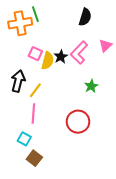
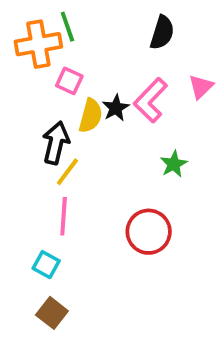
pink square: (35, 54) -> (69, 81), moved
black arrow: (18, 81) -> (56, 143), moved
brown square: (34, 158) -> (52, 313), moved

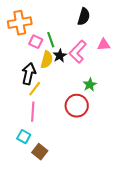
green line: (67, 27) -> (51, 40), moved
pink triangle: (201, 87) -> (104, 45), turned 40
red circle: (149, 232) -> (77, 106), moved
brown square: (52, 313) -> (40, 152), moved

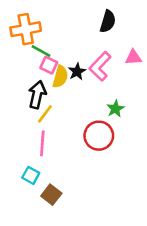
green line: (51, 40) -> (41, 51), moved, turned -42
pink square: (36, 42) -> (49, 65), moved

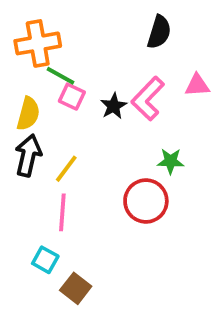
yellow semicircle: (60, 77) -> (28, 114), moved
black arrow: (37, 95) -> (28, 155), moved
green star: (115, 109) -> (171, 161), turned 30

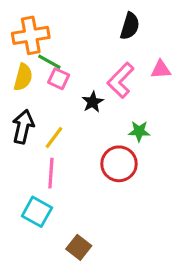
black star: (114, 106) -> (93, 102), moved
yellow semicircle: (28, 114) -> (23, 77), moved
cyan square: (45, 260) -> (37, 212), size x1.4
brown square: (76, 288) -> (79, 247), moved

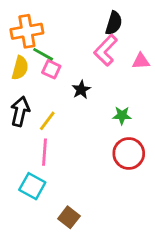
pink L-shape: (121, 80) -> (106, 50), moved
red circle: (119, 164) -> (129, 153), moved

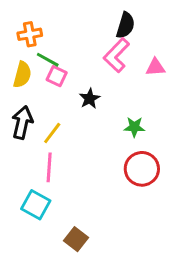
orange cross: (27, 31) -> (30, 34), size x0.7

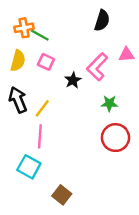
pink L-shape: (116, 55) -> (97, 67), moved
green line: (48, 60) -> (40, 35), moved
black arrow: (22, 123) -> (18, 100), turned -35

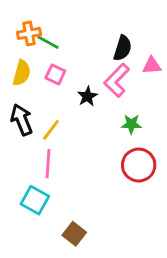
black semicircle: (102, 20) -> (123, 48), moved

